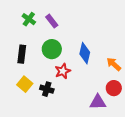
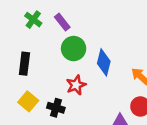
green circle: (52, 49) -> (74, 49), moved

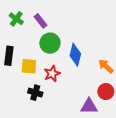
yellow square: (28, 101) -> (29, 66), moved, turned -35

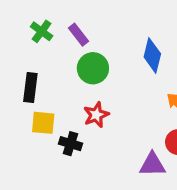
blue diamond: (75, 55) -> (152, 55), moved
yellow square: (29, 66) -> (43, 123), moved

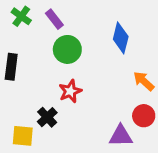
yellow square: (43, 123) -> (23, 136), moved
black cross: (70, 144) -> (47, 117), turned 30

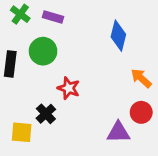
purple rectangle: (54, 19) -> (53, 17), turned -36
green circle: (67, 49) -> (43, 51), moved
red star: (70, 91) -> (69, 88), turned -30

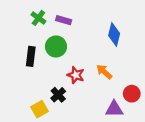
orange arrow: (141, 78) -> (104, 72), moved
yellow square: (22, 132) -> (40, 109), turned -35

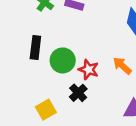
green circle: (56, 47) -> (63, 60), moved
black cross: (58, 95) -> (78, 93), moved

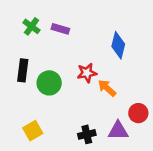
red star: (89, 70) -> (87, 73), moved, turned -30
black cross: (78, 93) -> (87, 134), moved, turned 30

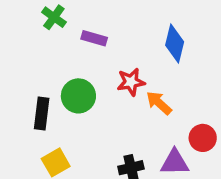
purple rectangle: (60, 29) -> (94, 38), moved
black rectangle: (23, 70) -> (42, 113), moved

